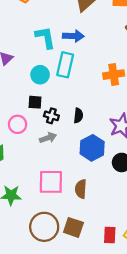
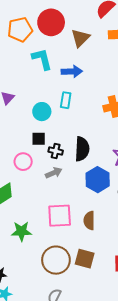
cyan L-shape: (45, 37) -> (42, 59), moved
cyan rectangle: (65, 65) -> (66, 100), size x0.7
black semicircle: (78, 116) -> (82, 149), size x1.6

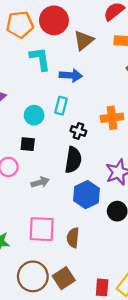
black cross: (56, 151) -> (78, 131), moved
brown square: (85, 259) -> (64, 278), turned 36

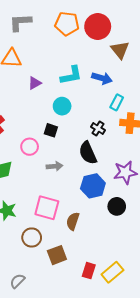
brown triangle: (84, 40) -> (120, 50), turned -42
cyan L-shape: (40, 59) -> (71, 75), moved, turned 75
cyan rectangle: (61, 106) -> (117, 102), moved
black semicircle: (73, 160) -> (88, 153), turned 135
brown circle: (33, 276) -> (32, 237), moved, size x0.7

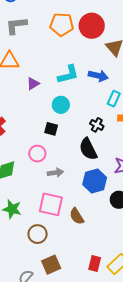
pink circle: (30, 147) -> (37, 154), moved
gray arrow: (55, 166) -> (55, 173), moved
brown semicircle: (73, 221) -> (77, 216), turned -48
brown square: (57, 255) -> (51, 265), moved

